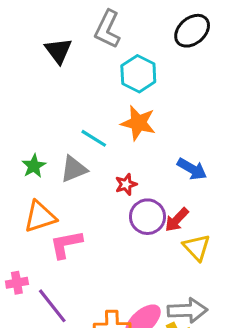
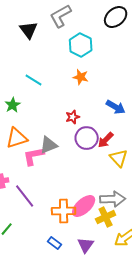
gray L-shape: (108, 29) -> (61, 16), turned 35
orange star: (138, 123) -> (81, 77), size x0.7
cyan line: (94, 138) -> (34, 80), moved
gray triangle: (74, 169) -> (49, 145), moved

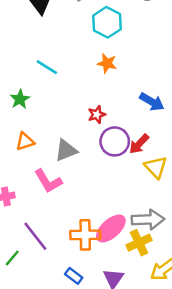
orange triangle: (17, 138) -> (25, 141), size x0.7
pink L-shape: (34, 156) -> (48, 181), moved, turned -110
purple line: (25, 196) -> (35, 236), moved

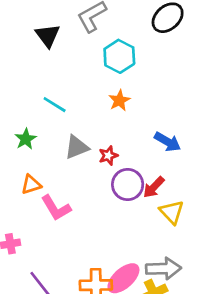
orange star: (107, 63) -> (119, 100), turned 30
gray triangle: (66, 150) -> (77, 147), moved
pink L-shape: (48, 181) -> (56, 208), moved

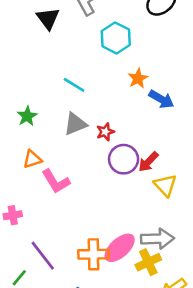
orange star: (119, 100) -> (138, 78), moved
cyan line: (55, 105) -> (74, 85), moved
blue arrow: (168, 142) -> (161, 99), moved

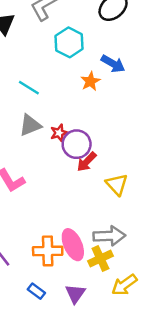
blue arrow: (161, 99) -> (113, 64), moved
purple circle: (124, 159) -> (77, 144), moved
red arrow: (148, 162) -> (87, 162), moved
pink ellipse: (120, 248) -> (73, 245), turned -72

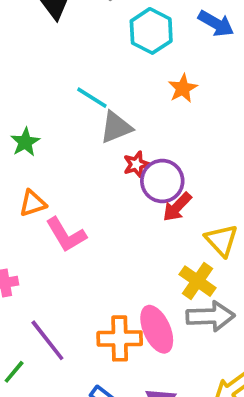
blue arrow: (113, 64) -> (216, 24), moved
gray triangle: (30, 125) -> (116, 127), moved
yellow cross: (100, 258) -> (197, 281), moved, turned -30

